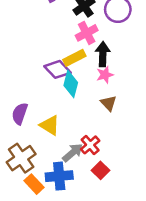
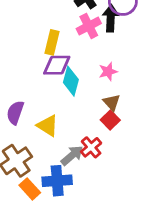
black arrow: (103, 54) -> (111, 18), moved
yellow rectangle: (74, 58) -> (52, 42), moved, turned -50
purple diamond: (58, 69) -> (57, 65), turned -48
red square: (101, 170) -> (110, 120), moved

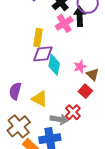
pink star: (108, 72) -> (80, 67), moved
brown triangle: (112, 102) -> (93, 75), moved
gray arrow: (72, 155) -> (59, 119), turned 54

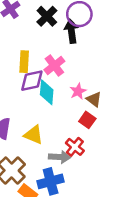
pink cross: (64, 23) -> (54, 65), moved

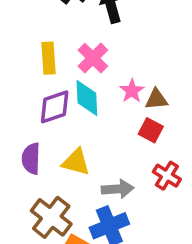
purple diamond: (32, 81) -> (55, 107), moved
brown triangle: (94, 99) -> (156, 99), turned -35
red cross: (75, 147) -> (167, 176), moved

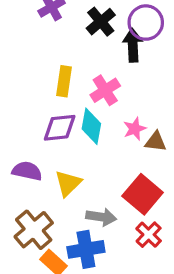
red square: (151, 130) -> (143, 194), moved, size x1.6
purple semicircle: (31, 159) -> (27, 171), turned 88
yellow triangle: (76, 162) -> (68, 183), turned 48
red cross: (167, 176) -> (149, 235), moved

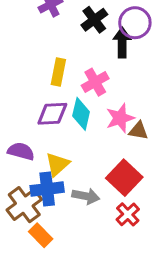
pink star: (135, 129) -> (120, 118), size x1.4
blue cross: (86, 249) -> (47, 189), moved

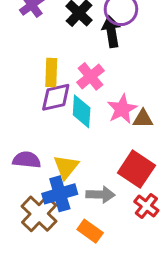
purple diamond: (52, 114) -> (56, 97), moved
orange rectangle: (41, 235) -> (90, 231), moved

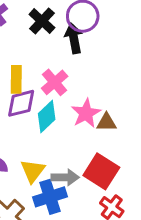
cyan diamond: (82, 111) -> (47, 116), turned 44
blue cross: (60, 194) -> (50, 197), moved
gray arrow: (100, 195) -> (65, 177), moved

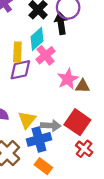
cyan diamond: (47, 116) -> (37, 39), moved

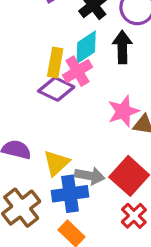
black arrow: (61, 23) -> (122, 47), moved
pink cross: (45, 55) -> (77, 71), moved
purple diamond: (20, 70) -> (56, 89), turned 30

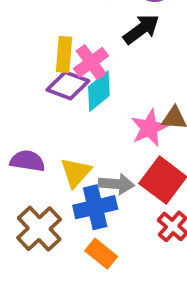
cyan diamond: (86, 47) -> (99, 91), moved
black arrow: (122, 47) -> (141, 29), turned 60
pink star: (123, 111) -> (149, 128), moved

